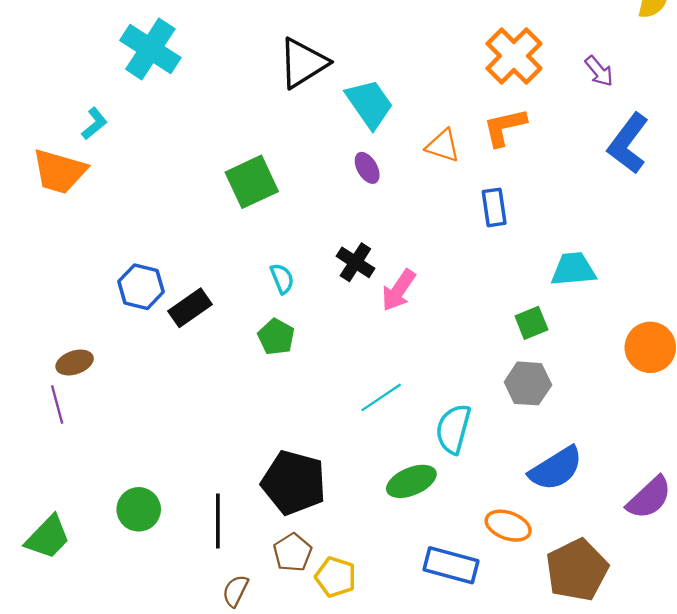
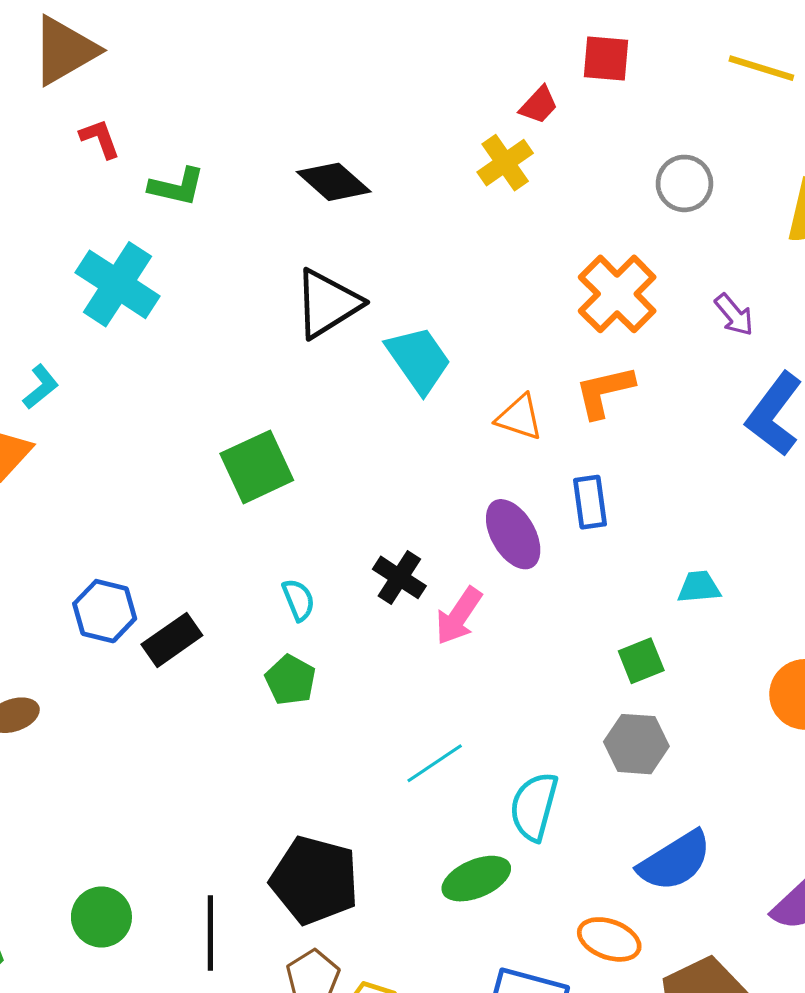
purple ellipse: (367, 168) -> (513, 534), moved, size x1.6
cyan trapezoid: (573, 269) -> (699, 587), size x0.7

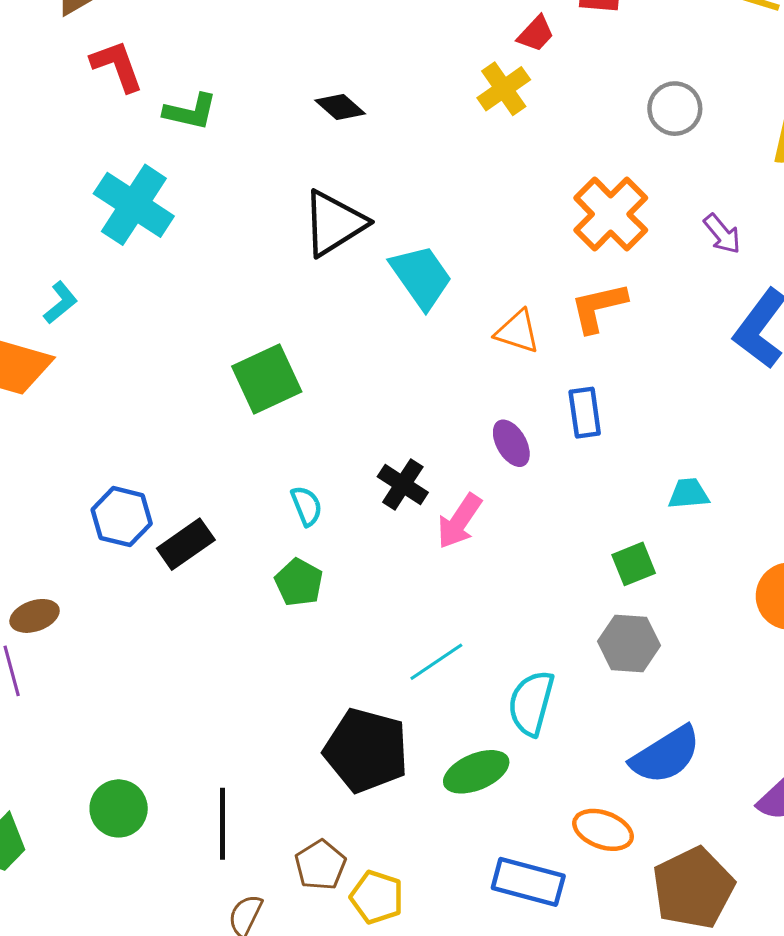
red L-shape: (100, 139) -> (117, 66), size x1.4
black diamond: (334, 182) -> (340, 107), size x0.7
purple ellipse: (513, 534) -> (511, 443), size x0.7
black pentagon: (314, 880) -> (366, 750), moved

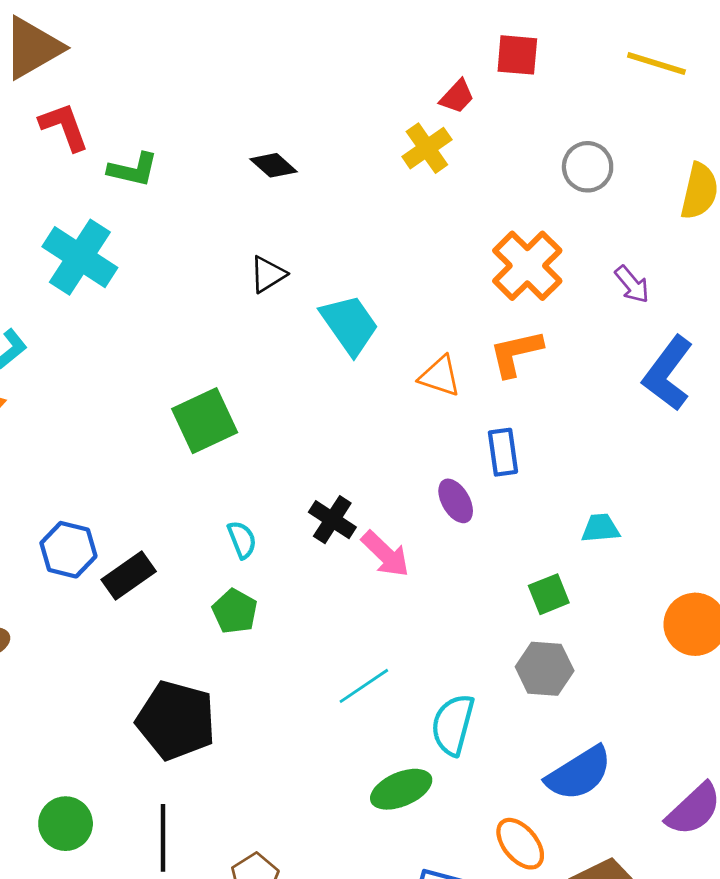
black triangle: (334, 223) -> (268, 274), size x0.6
purple ellipse: (511, 443) -> (456, 501), moved
pink arrow: (459, 521) -> (385, 554), turned -80
black pentagon: (366, 750) -> (176, 720), moved
orange ellipse: (603, 830) -> (520, 844), turned 30

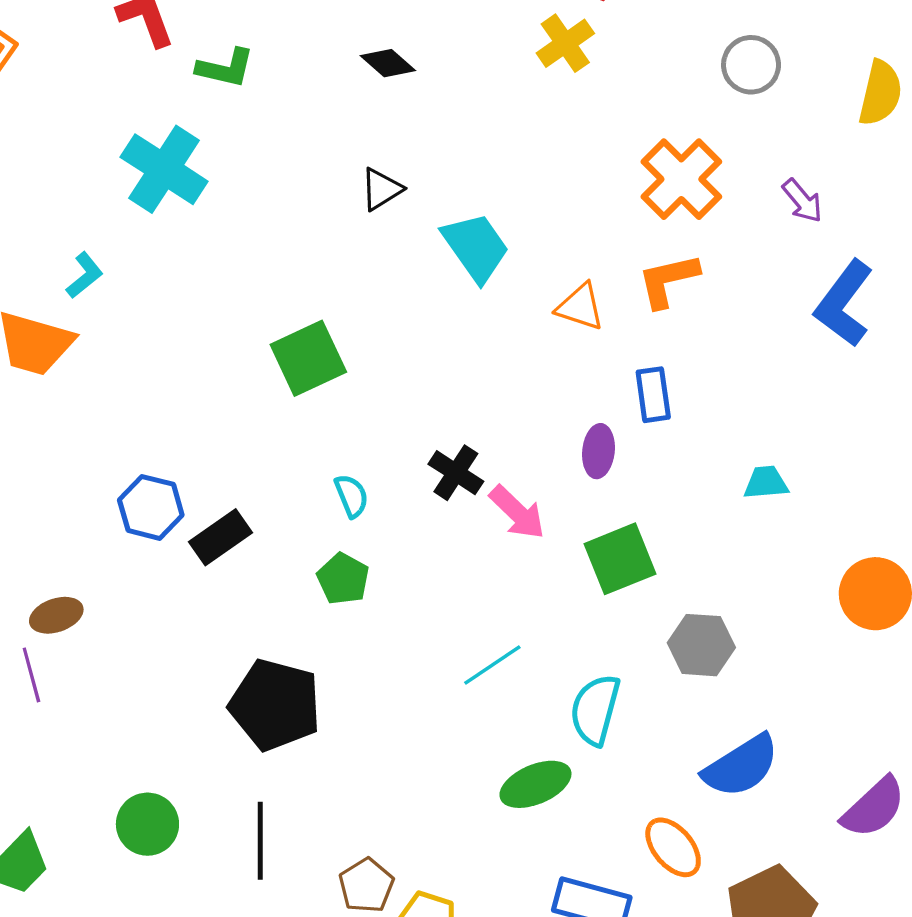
purple ellipse: (456, 501) -> (598, 451), turned 36
green square: (549, 594) -> (620, 559), moved, size x1.5

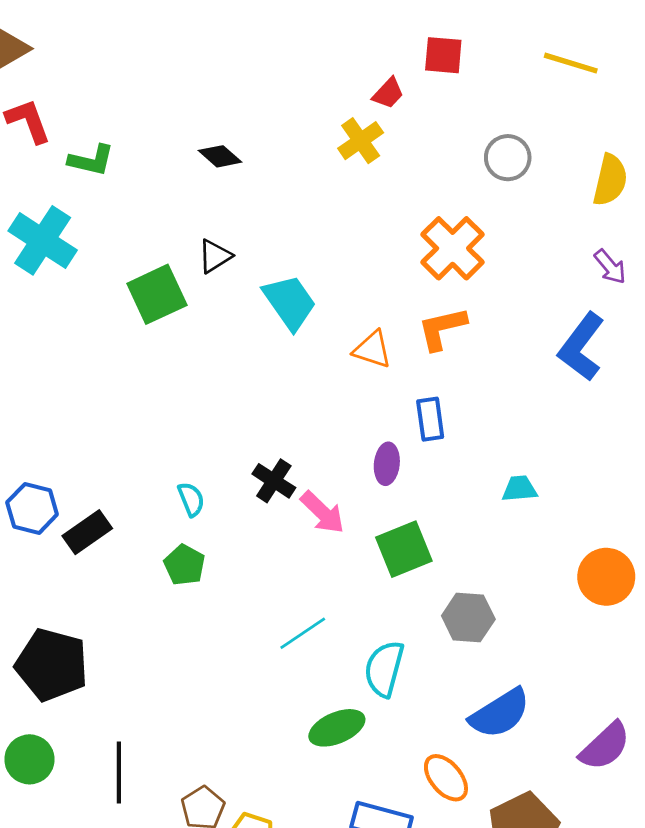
purple arrow: (802, 201) -> (610, 267), moved
green square: (308, 358) -> (157, 294), moved
black pentagon: (275, 705) -> (52, 665), moved

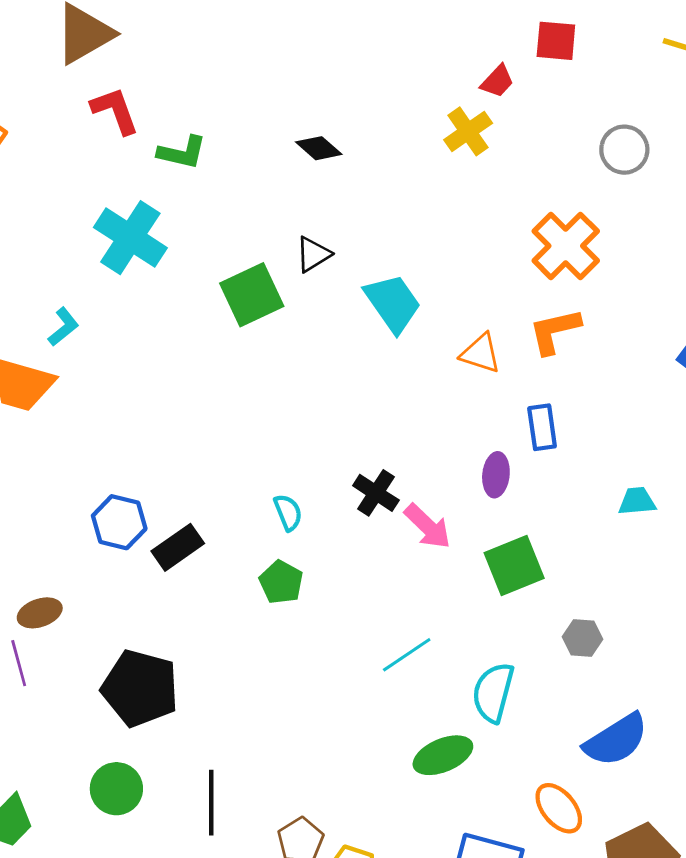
gray hexagon: (468, 617) -> (582, 638), size x0.7

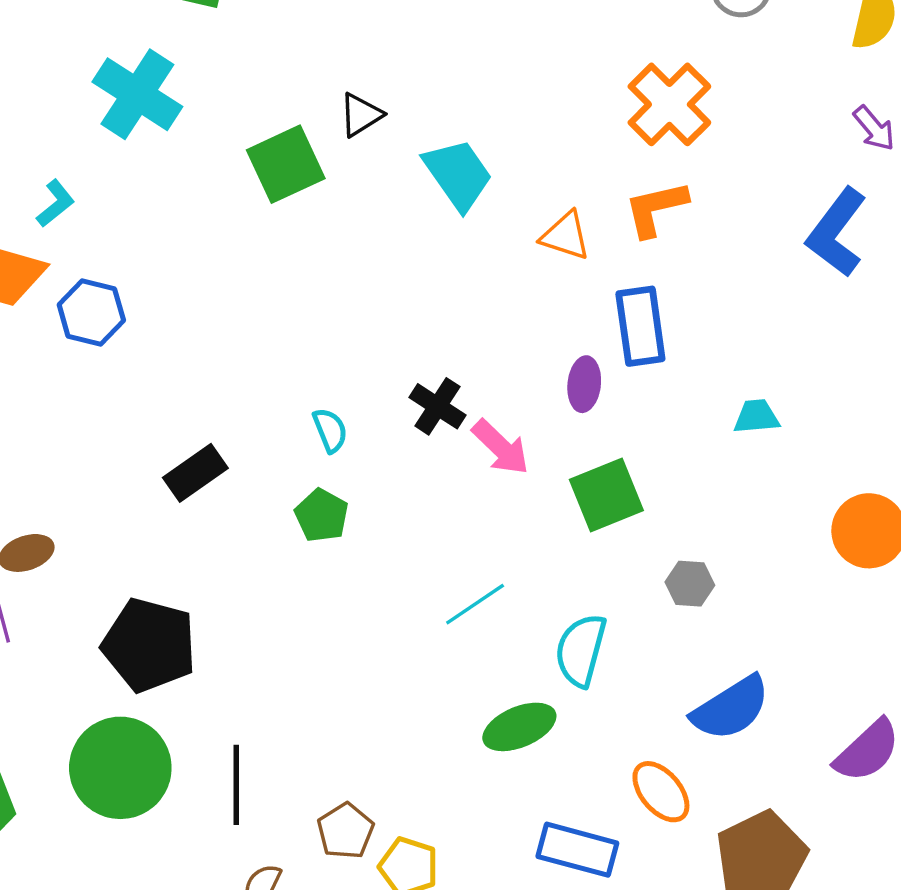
blue rectangle: (542, 427) -> (640, 326), size x1.4
blue hexagon: (119, 522) -> (91, 313), moved
green circle: (116, 789) -> (120, 768), size x1.6

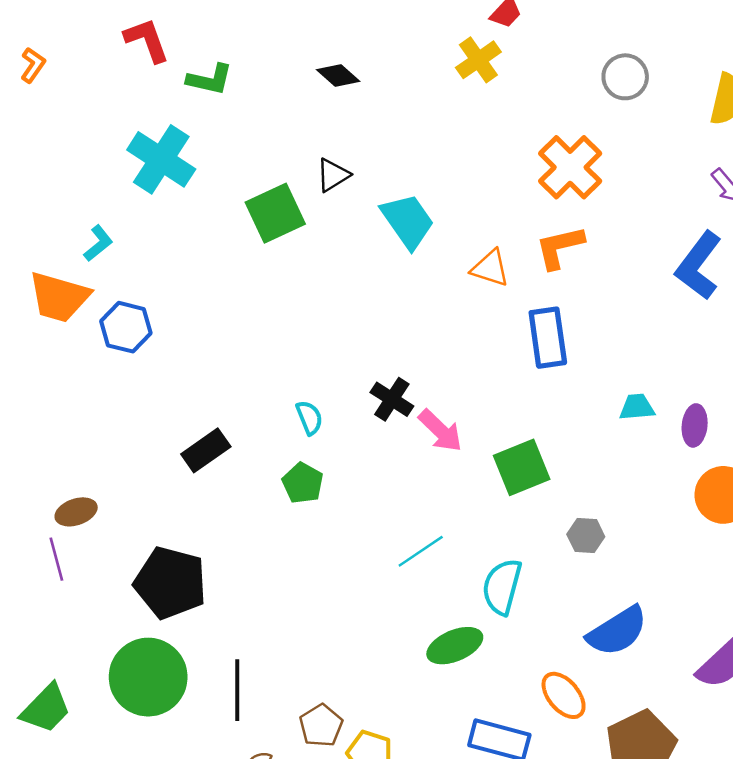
purple ellipse: (584, 384) -> (695, 425), moved

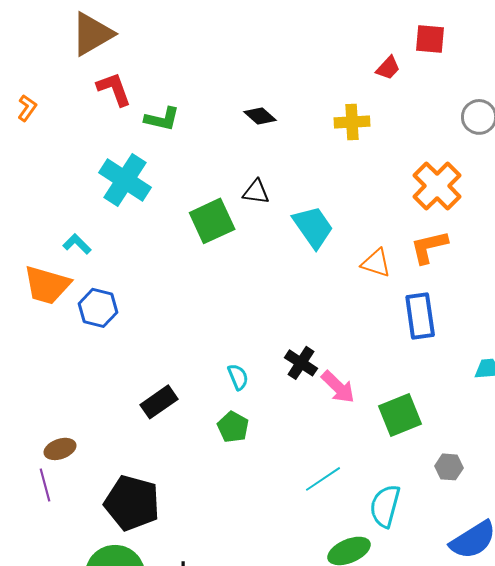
yellow cross: (478, 60) -> (352, 122), moved, turned 32
black triangle: (333, 175) -> (256, 192), turned 40
cyan L-shape: (98, 243) -> (77, 244), turned -96

